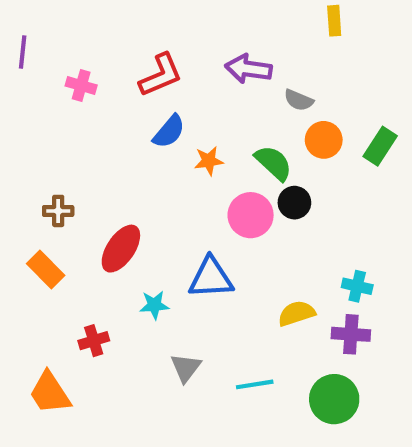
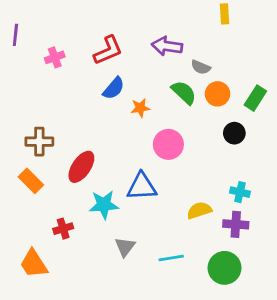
pink cross: (81, 86) -> (55, 57), turned -36
green semicircle: (274, 163) -> (184, 92), moved
black circle: (294, 203) -> (234, 133), moved
brown cross: (58, 211) -> (39, 142), size x1.4
cyan star: (154, 305) -> (104, 205), size x1.5

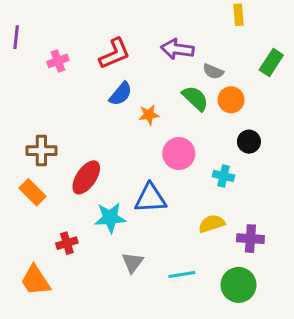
green rectangle: (255, 98) -> (271, 62), moved
cyan cross: (240, 192) -> (224, 176), moved

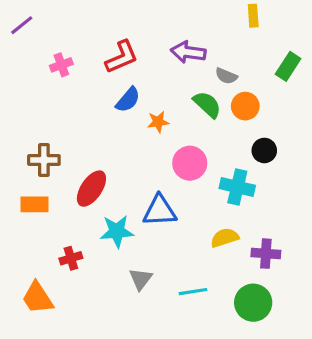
purple line: (16, 37) -> (22, 25), moved, turned 45
cyan cross: (224, 176) -> (237, 187), size x1.5
orange rectangle: (33, 192) -> (34, 204), turned -45

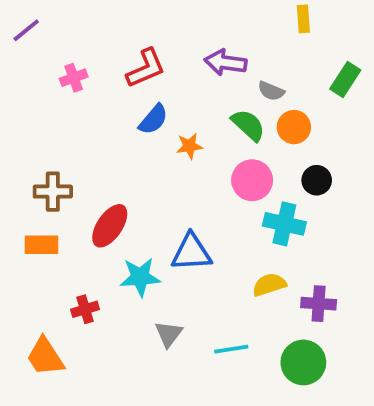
pink circle: (190, 163) -> (252, 180), moved

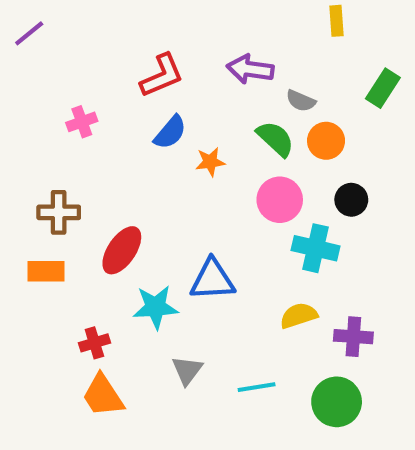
pink cross: (74, 78) -> (82, 122), moved
orange trapezoid: (45, 357) -> (103, 396), moved

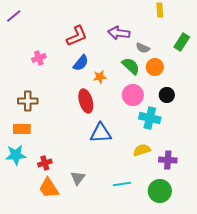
red ellipse: (122, 250) -> (86, 101), moved, turned -50
cyan star: (155, 307) -> (16, 155), moved
gray triangle: (187, 370) -> (78, 178), moved

